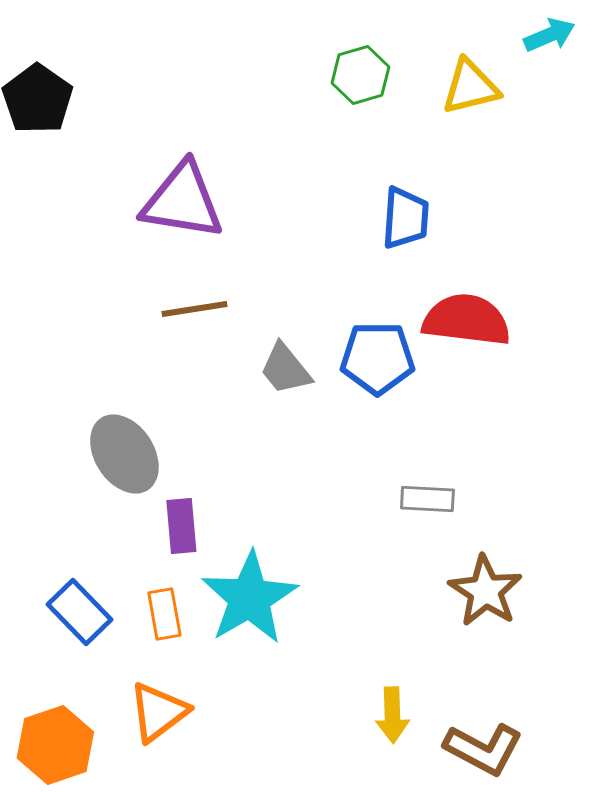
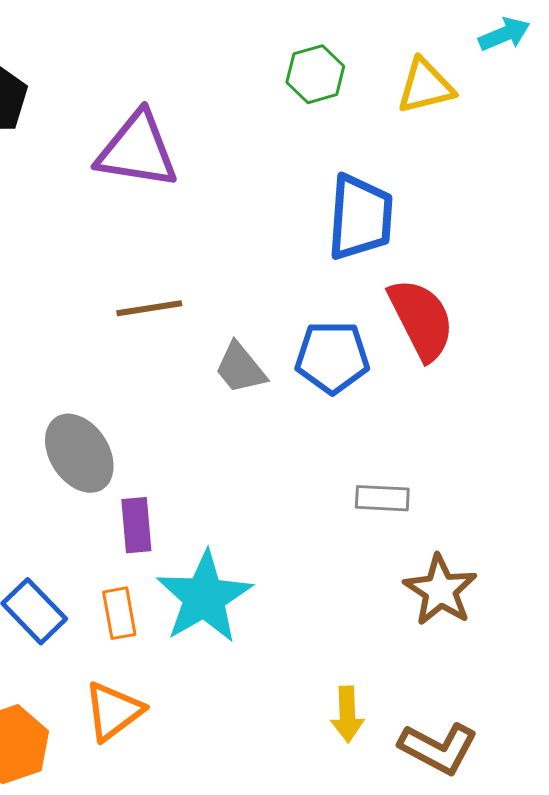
purple triangle: (182, 201) -> (137, 150), moved
blue trapezoid: (405, 218) -> (360, 217), size x1.4
red semicircle: (466, 320) -> (421, 319), turned 56

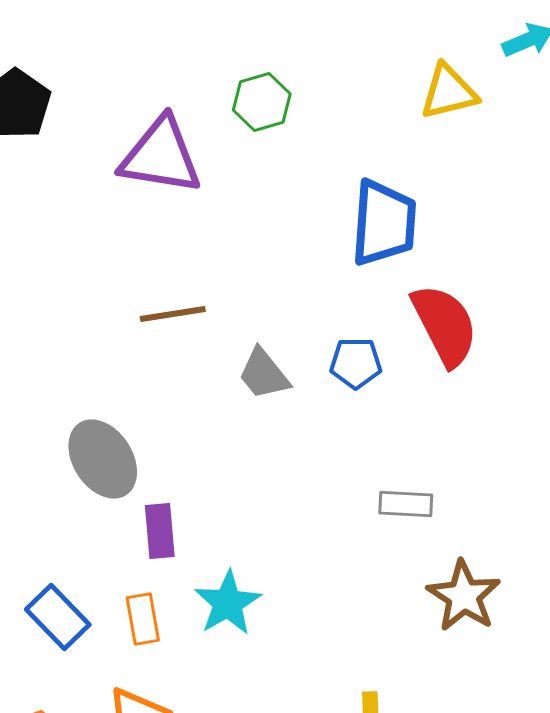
green hexagon: (315, 74) -> (262, 102), moved
blue pentagon: (332, 357) -> (356, 363), size x0.7
cyan star: (204, 597) -> (228, 603), size x0.7

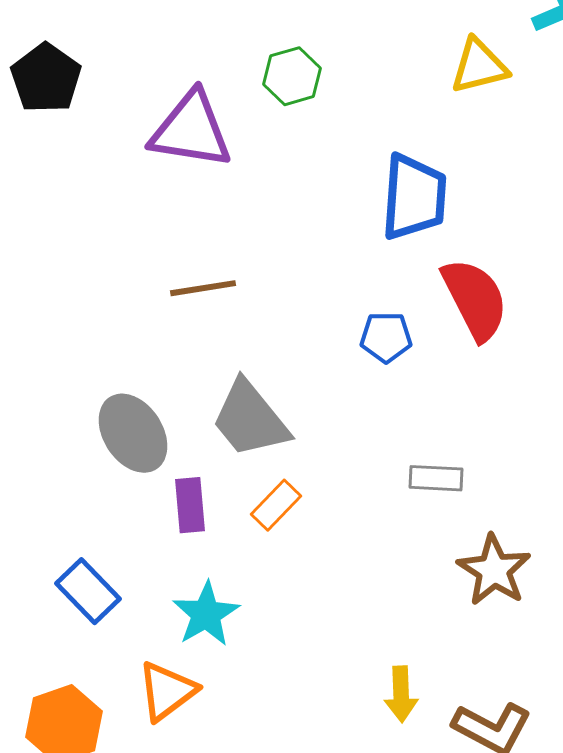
gray trapezoid: (264, 374) -> (250, 419), moved, size x1.5
cyan star: (228, 603) -> (206, 614), moved
orange rectangle: (143, 619) -> (276, 505), moved, turned 54

